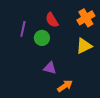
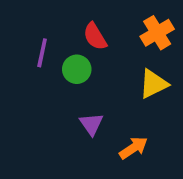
purple triangle: (50, 68) -> (91, 124), turned 40
orange arrow: (65, 86) -> (133, 148), moved

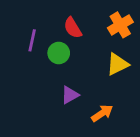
purple triangle: (91, 124) -> (70, 95), turned 36

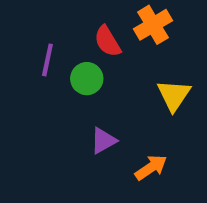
orange cross: (120, 25) -> (153, 25), moved
yellow triangle: (118, 64) -> (174, 95), turned -30

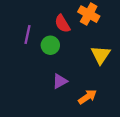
orange cross: (153, 25) -> (89, 14), turned -30

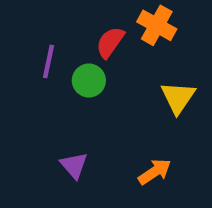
red semicircle: (62, 24) -> (110, 42), turned 66
purple triangle: (60, 81) -> (74, 165), moved, turned -42

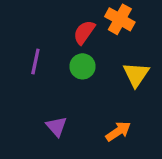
purple line: (49, 61) -> (35, 62), moved
green circle: (89, 81) -> (82, 66), moved

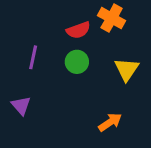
red semicircle: (84, 32) -> (78, 30), turned -145
purple triangle: (57, 126) -> (21, 106), moved

